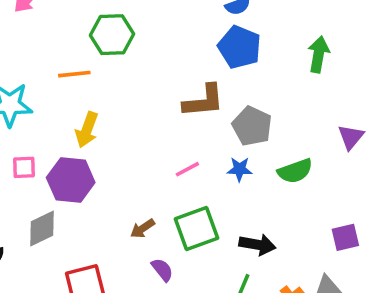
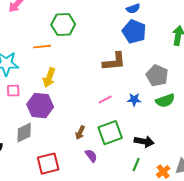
gray pentagon: (252, 126) -> (157, 76), moved
pink square: (24, 167) -> (13, 91), moved
brown arrow: (143, 228) -> (80, 133), turned -32

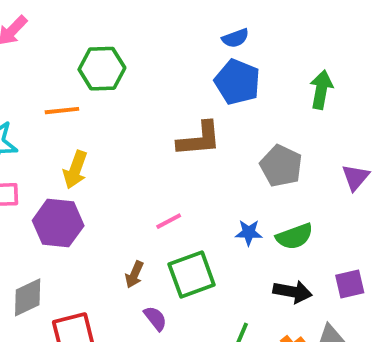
pink line: (105, 100) -> (169, 221), moved
blue star: (134, 100) -> (249, 233), moved
green semicircle: (165, 101) -> (294, 236), moved
gray diamond: (24, 133) -> (28, 297), moved
black arrow: (144, 142) -> (293, 292), moved

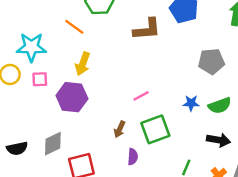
orange line: (62, 111) -> (74, 27), turned 42
brown L-shape: (199, 139) -> (147, 29), moved
gray pentagon: (281, 166) -> (211, 61), turned -30
purple semicircle: (155, 318) -> (133, 157), turned 42

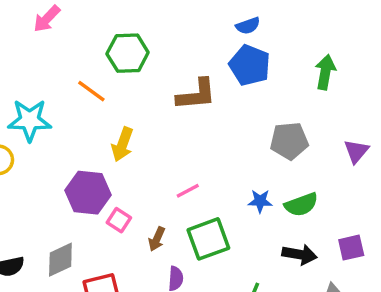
yellow arrow: (83, 64) -> (122, 144), moved
pink square: (40, 79) -> (119, 220), moved, turned 35

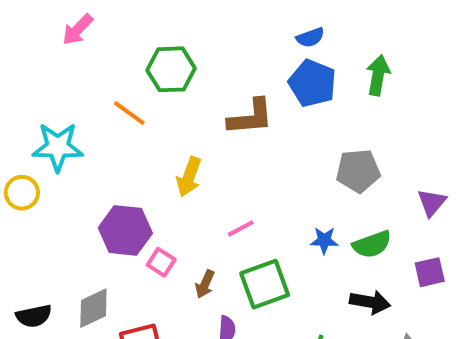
green arrow: (325, 72) -> (378, 75), moved
yellow arrow: (122, 144) -> (189, 177), moved
purple triangle: (356, 151) -> (432, 203), moved
purple square: (351, 248) -> (430, 272), moved

